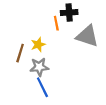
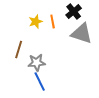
black cross: (69, 13) -> (74, 12), moved, turned -35
yellow star: (38, 45) -> (36, 22), moved

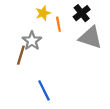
yellow star: (36, 22) -> (43, 13), moved
gray star: (37, 63) -> (32, 41), moved, turned -30

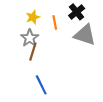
yellow star: (43, 13) -> (33, 17), moved
brown line: (21, 55) -> (33, 52), moved

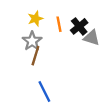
black cross: (77, 12) -> (79, 26), moved
gray triangle: (85, 35) -> (92, 38), size x0.7

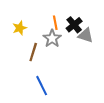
yellow star: (35, 19) -> (20, 28), moved
gray star: (32, 41) -> (52, 38), moved

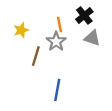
black cross: (74, 25) -> (84, 16), moved
blue line: (42, 86) -> (57, 90), moved, turned 36

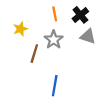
orange line: (59, 25) -> (55, 14), moved

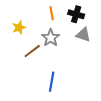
black cross: (80, 15) -> (76, 14), turned -35
brown line: (34, 54) -> (32, 51), turned 36

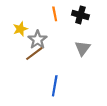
gray triangle: (83, 35) -> (83, 48), moved, turned 49
gray star: (51, 38) -> (38, 40), moved

